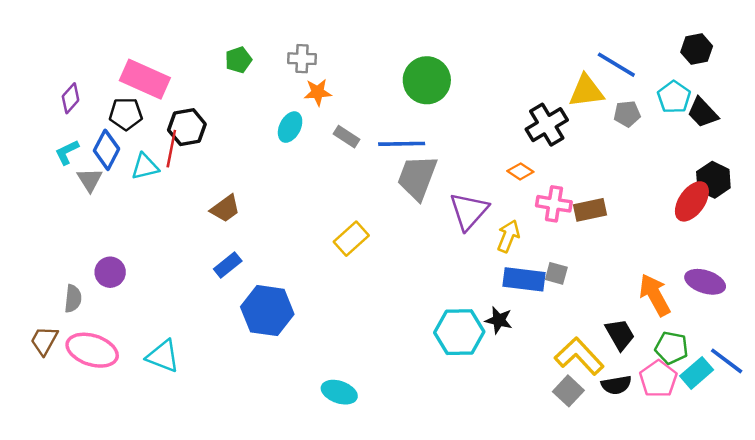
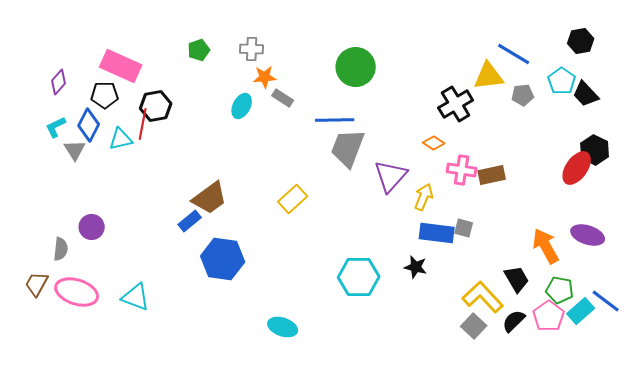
gray rectangle: (346, 137) -> (283, 98), moved
brown trapezoid: (225, 209) -> (210, 198), moved, size x1.4
cyan hexagon: (459, 332) -> (359, 277), moved
black semicircle: (616, 385) -> (514, 321), turned 145

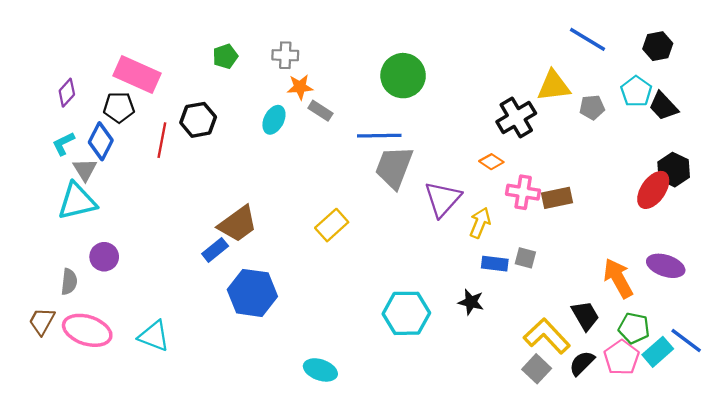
blue line: (514, 54) -> (588, 39), moved
black hexagon: (156, 106) -> (198, 120), moved
cyan triangle: (121, 139) -> (77, 201), moved, size x1.5
blue rectangle: (437, 233) -> (495, 264), size x0.7

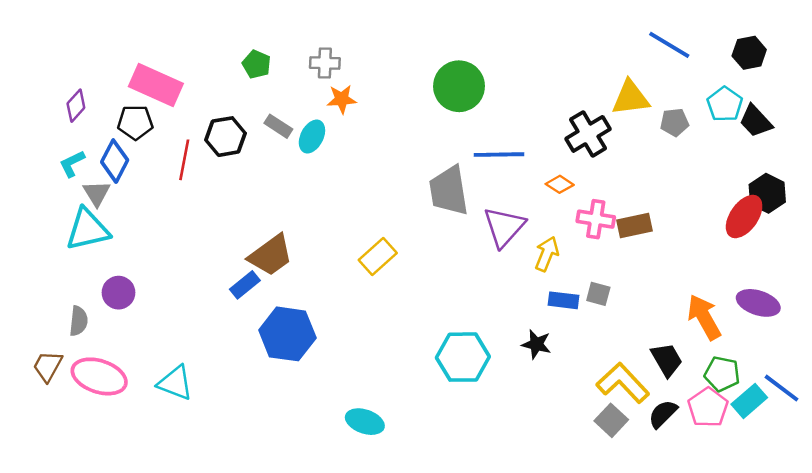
green pentagon: (225, 56) -> (257, 64), turned -30
gray rectangle: (320, 111) -> (278, 126), moved
blue line: (379, 136) -> (499, 155), moved
gray trapezoid: (394, 167) -> (449, 191), turned -30

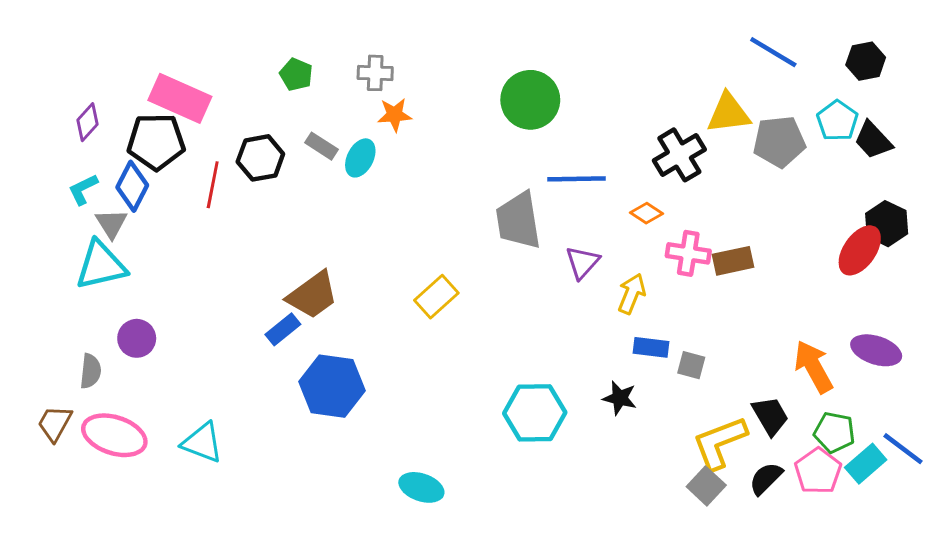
black pentagon: (135, 122) -> (156, 142), size x1.4
gray pentagon: (674, 122) -> (779, 142), size x1.6
purple triangle: (504, 227) -> (582, 262), size x0.7
gray square: (598, 294) -> (691, 365), moved
yellow L-shape: (623, 383) -> (720, 443), turned -68

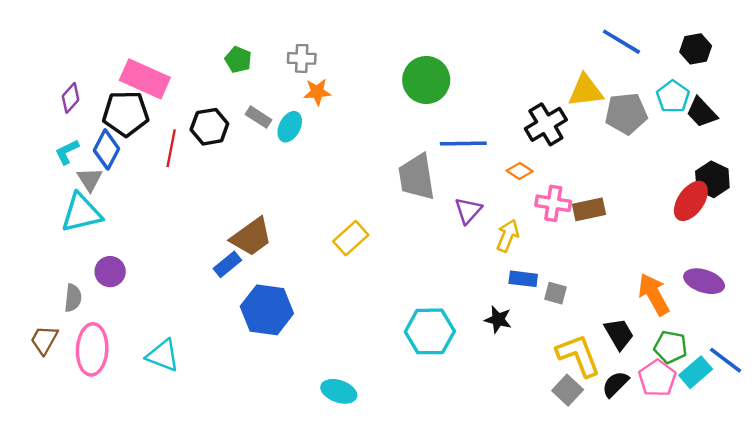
pink ellipse: (114, 435) -> (92, 349), turned 75
yellow L-shape: (720, 443) -> (578, 355), turned 90

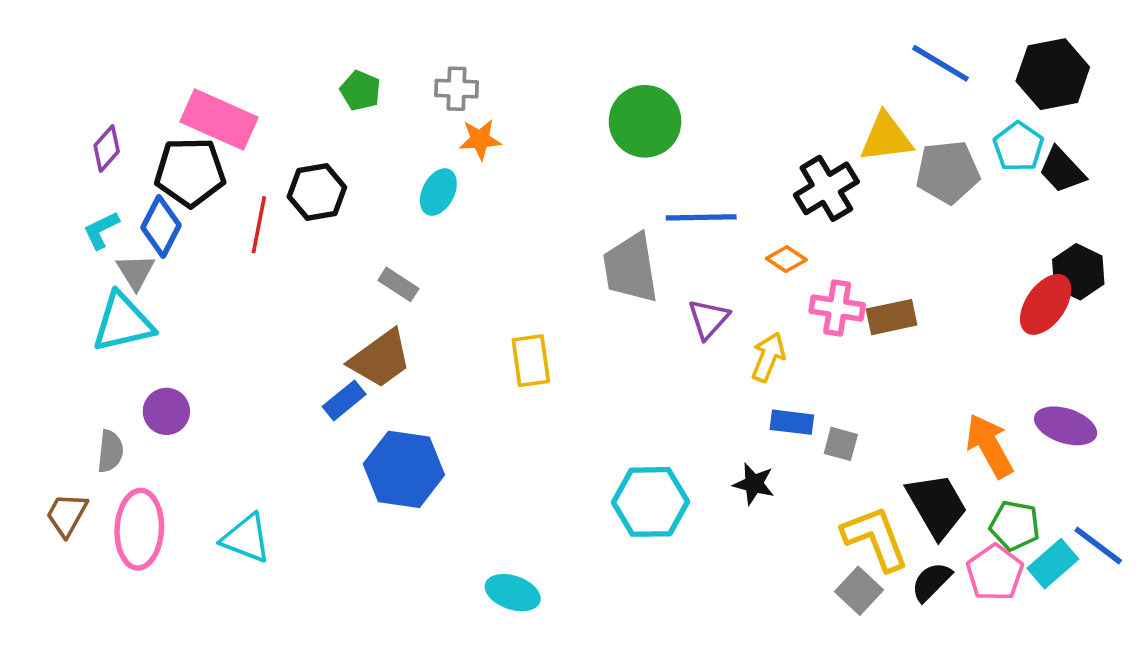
black hexagon: (696, 49) -> (1053, 74), size x1.5
gray rectangle: (259, 117) -> (398, 284), moved
yellow rectangle: (351, 238) -> (531, 361), turned -56
black trapezoid: (619, 334) -> (937, 506), size x1.4

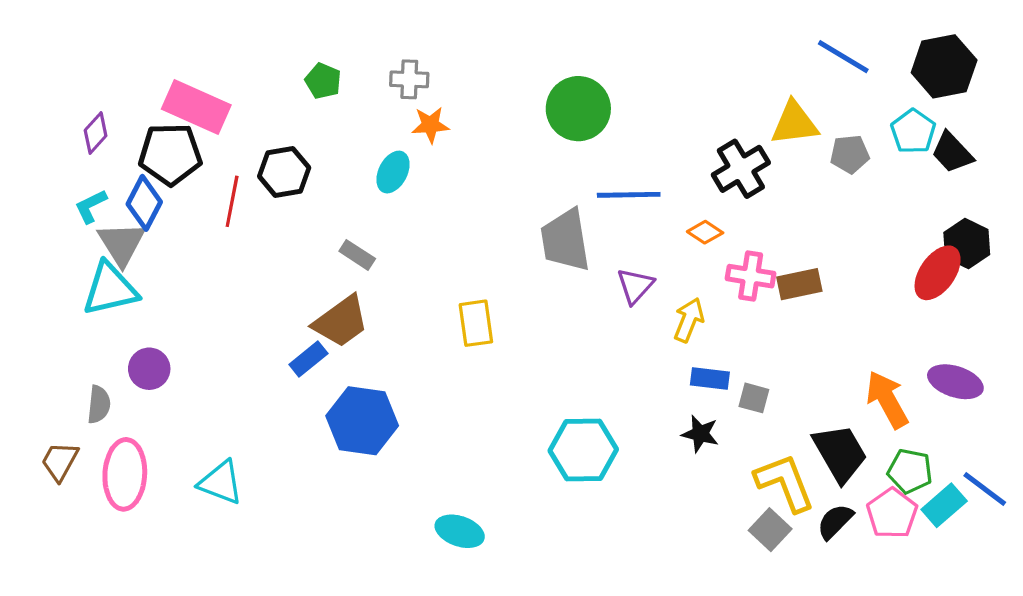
gray pentagon: (948, 172) -> (850, 154), size x0.7
gray triangle: (136, 272) -> (122, 244), size x1.4
black star: (754, 484) -> (700, 434), moved

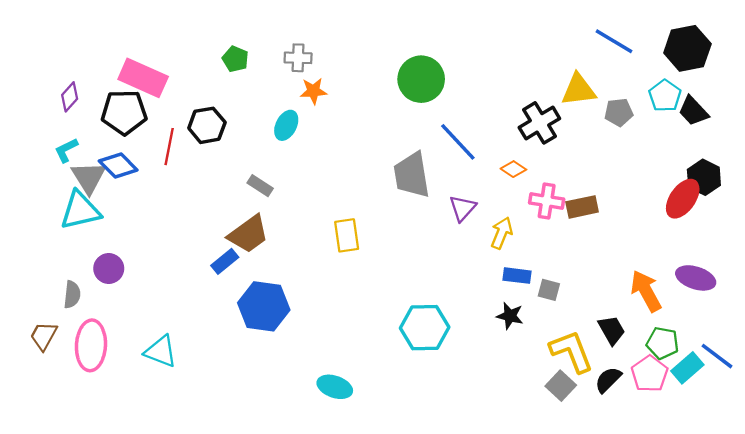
blue line: (629, 195) -> (458, 142), turned 48
blue diamond: (144, 203) -> (118, 166), moved, turned -72
black trapezoid: (840, 453) -> (612, 330), size x0.7

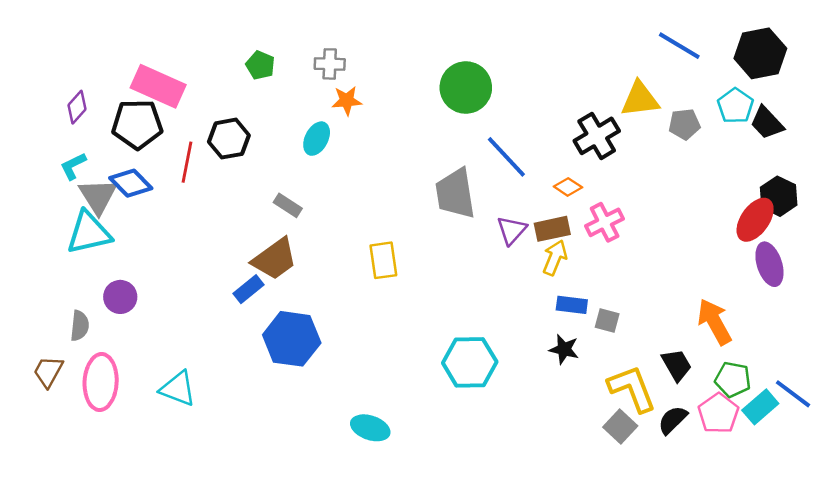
pink cross: (547, 201) -> (605, 222), turned -36
brown rectangle: (582, 207) -> (552, 229), moved
purple ellipse: (696, 278) -> (769, 264), moved, turned 54

